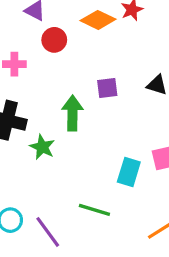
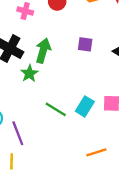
green arrow: (72, 113) -> (43, 51), moved
green line: (94, 210) -> (56, 109), moved

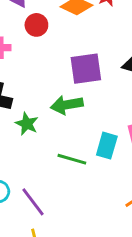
purple square: (85, 44) -> (86, 69), size x1.6
green arrow: (43, 51) -> (67, 105), moved, turned -100

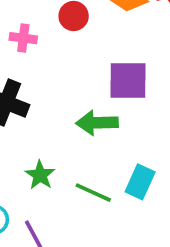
green star: (27, 124) -> (40, 175), moved

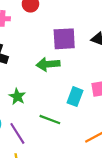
green line: (93, 193) -> (50, 120), moved

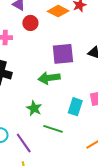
green star: (17, 96) -> (34, 108), moved

